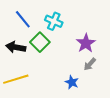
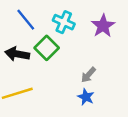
purple star: (86, 43) -> (103, 26), moved
gray arrow: (90, 64) -> (88, 75), moved

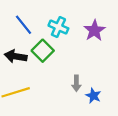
gray arrow: (88, 75) -> (76, 83), moved, turned -42
blue star: (86, 97) -> (93, 96), moved

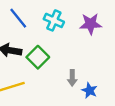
purple star: (94, 30) -> (91, 24), turned 30
green square: (43, 51) -> (38, 57), moved

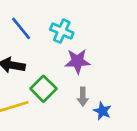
purple star: (91, 24) -> (78, 61), moved
green square: (38, 57) -> (43, 89), moved

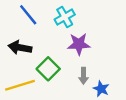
cyan cross: (62, 31) -> (65, 17), turned 36

